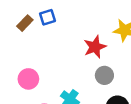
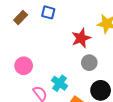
blue square: (47, 17) -> (48, 12), moved, turned 32

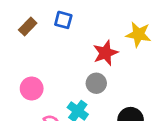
gray circle: (89, 63) -> (96, 83), moved

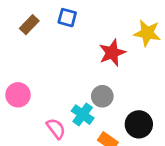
gray circle: (96, 83) -> (102, 96), moved
pink circle: (32, 89) -> (18, 95), moved

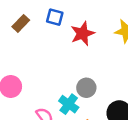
red star: (112, 53) -> (83, 34), moved

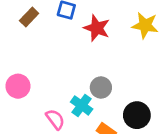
red star: (83, 34) -> (97, 28), turned -30

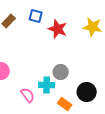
cyan cross: (82, 105) -> (47, 85), turned -35

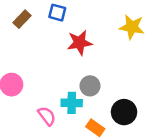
red star: (58, 29) -> (80, 43), moved, turned -30

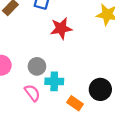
gray circle: (90, 86) -> (37, 66), moved

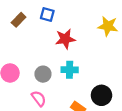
cyan cross: (54, 81) -> (70, 70), moved

